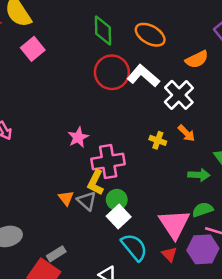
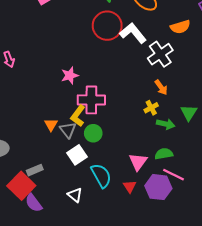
yellow cross: (158, 140) -> (151, 108), moved, turned 32
white square: (119, 217) -> (77, 155), moved
pink triangle: (174, 224) -> (138, 162), size x0.7

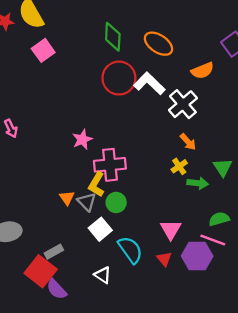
green semicircle: (164, 154) -> (219, 219), moved

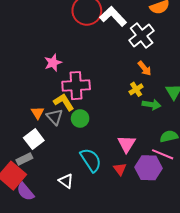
yellow L-shape: (97, 184) -> (64, 102), turned 115
white square: (100, 229) -> (34, 139), moved

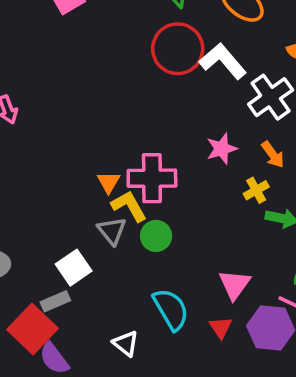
pink star: (53, 63) -> (222, 149), moved
orange triangle: (38, 113) -> (109, 182), moved

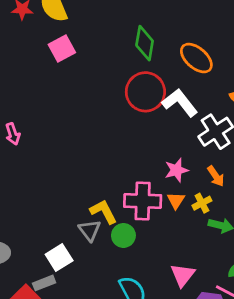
pink cross: (152, 178) -> (143, 201), moved
orange triangle: (109, 182) -> (176, 201), moved

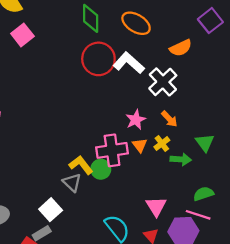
green circle: (123, 235) -> (101, 169), moved

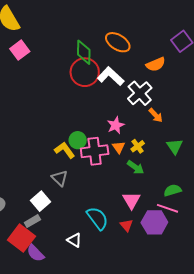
green diamond: (91, 18) -> (84, 52), moved
orange arrow: (169, 119) -> (156, 115), moved
green arrow: (181, 159) -> (136, 167), moved, turned 30
yellow L-shape: (81, 165) -> (65, 150), moved
green circle: (101, 169) -> (78, 140), moved

